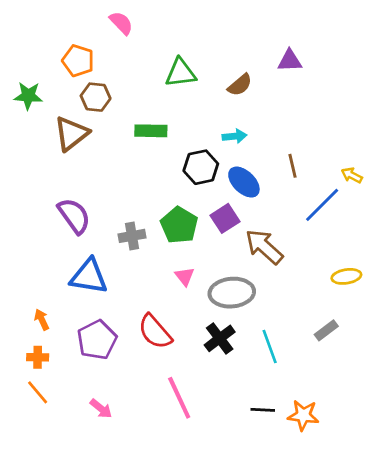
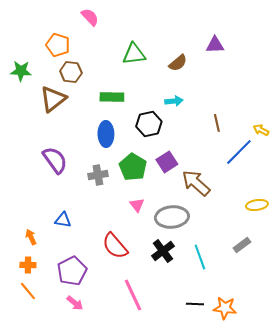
blue ellipse: (244, 182) -> (106, 134), moved, turned 45
blue triangle: (89, 276) -> (63, 220), moved, size x0.6
purple pentagon: (97, 340) -> (72, 271), moved

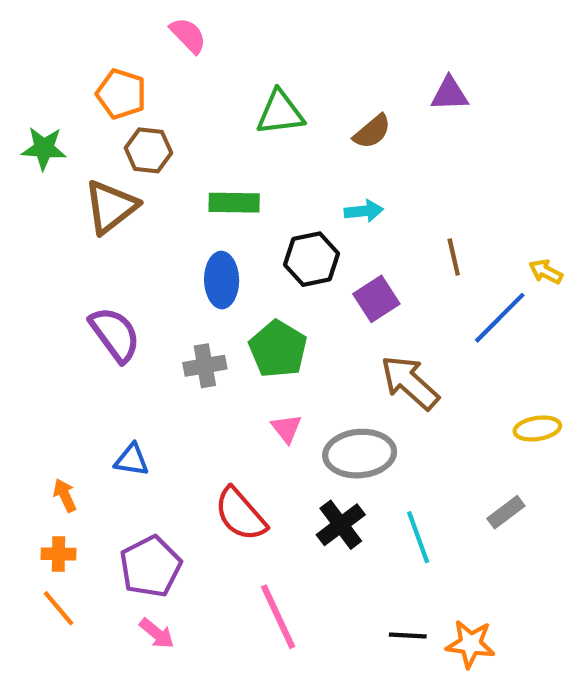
purple square: (167, 162) -> (376, 299), moved

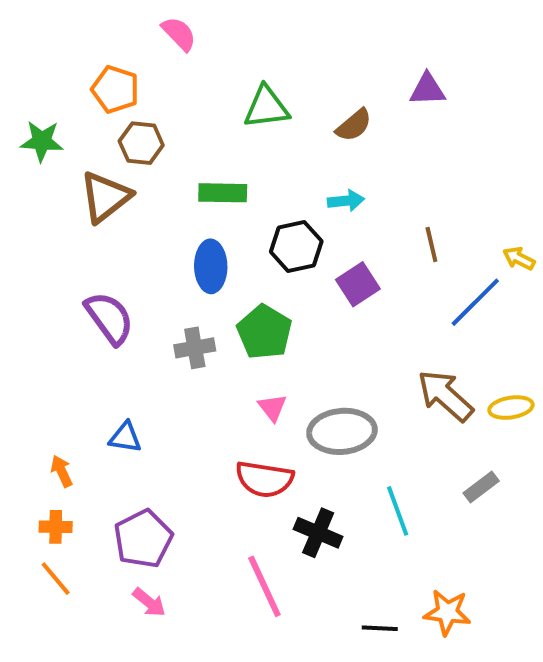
brown arrow: (410, 382) -> (445, 396), moved
red semicircle: (240, 514) -> (264, 479), moved, turned -40
black cross: (341, 525) -> (318, 533), moved, turned -30
black line: (408, 636) -> (380, 628), moved

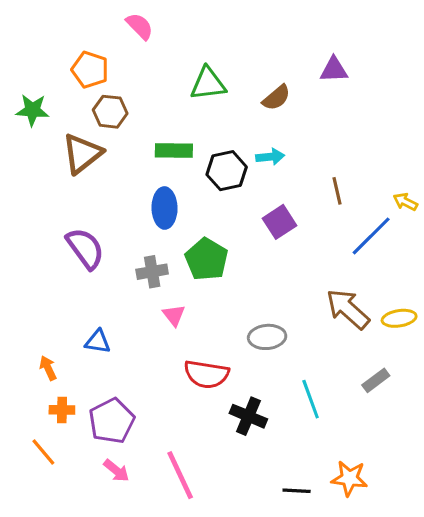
black hexagon: (296, 246) -> (227, 171), moved
pink triangle: (272, 408) -> (174, 315), moved
gray ellipse: (342, 431) -> (267, 337), size x0.7
orange cross: (56, 527) -> (62, 410), moved
pink line: (264, 586) -> (180, 475), moved

